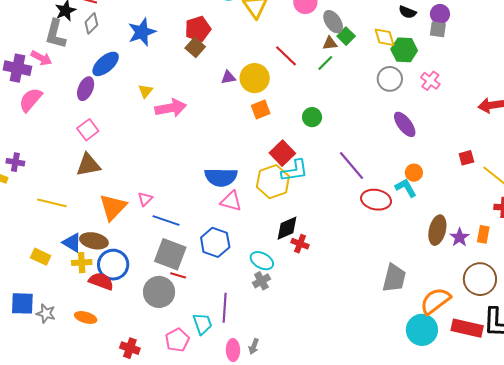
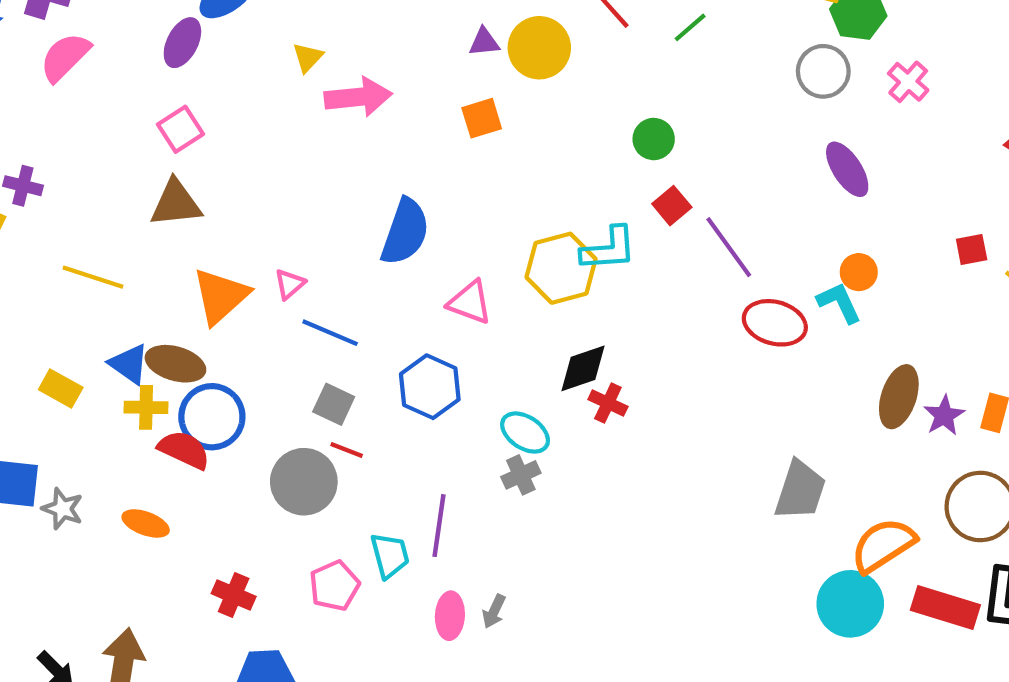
orange square: (261, 110) -> (482, 118), moved
red square: (282, 153) -> (672, 206), moved, size x0.7
blue semicircle: (221, 177) -> (405, 232), moved, turned -76
gray square: (170, 254) -> (334, 404), size x0.6

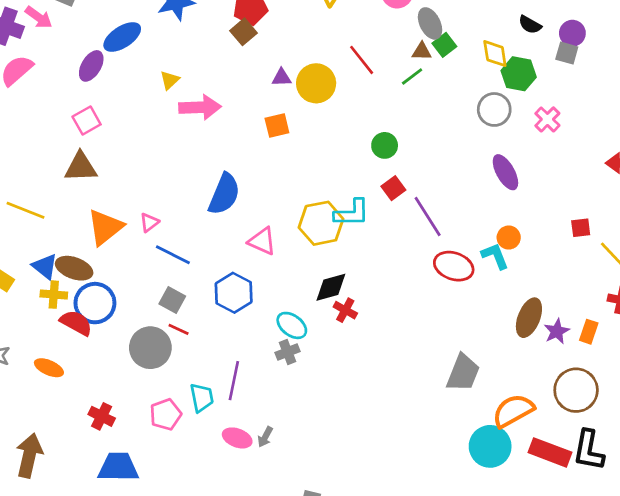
pink ellipse: (450, 616) -> (237, 438), turned -76

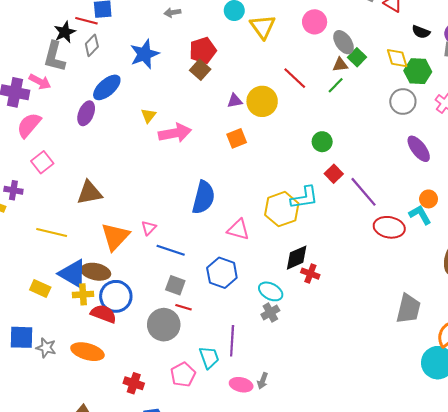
pink square: (87, 120) -> (42, 162), moved
blue triangle: (45, 266) -> (73, 274), size x1.4
orange ellipse: (49, 368) -> (87, 352), size x1.4

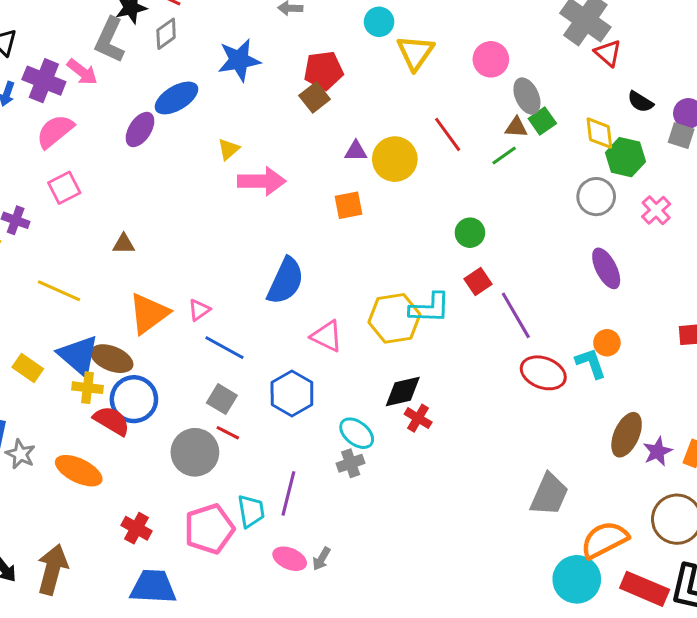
brown triangle: (89, 193) -> (124, 244), size x0.6
pink pentagon: (183, 375) -> (209, 529), size x1.4

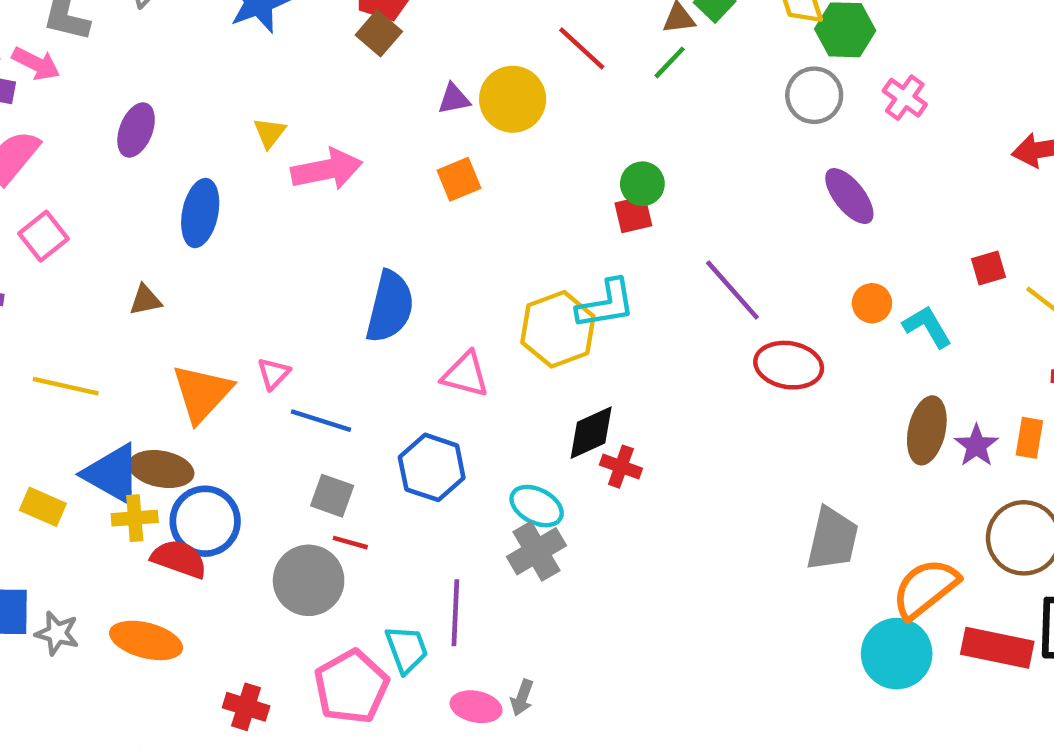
blue ellipse: (176, 98) -> (200, 213), moved, turned -36
red square: (478, 282) -> (633, 214), moved, turned 32
cyan L-shape: (591, 363) -> (927, 327), moved
gray cross: (351, 463) -> (537, 551), size x1.4

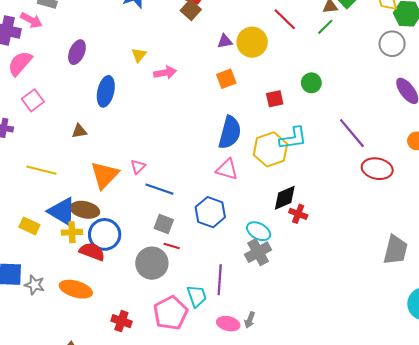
pink arrow: (327, 169) -> (165, 73), size x0.7
red square: (633, 214) -> (275, 99), moved
blue semicircle: (390, 307) -> (230, 132), moved

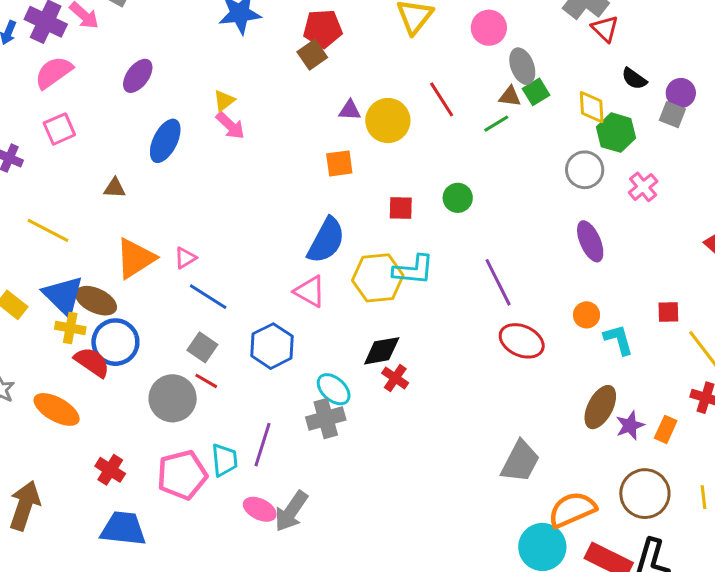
pink arrow: (165, 73) -> (230, 126), moved, turned 40
gray arrow: (250, 320) -> (291, 511), size x1.8

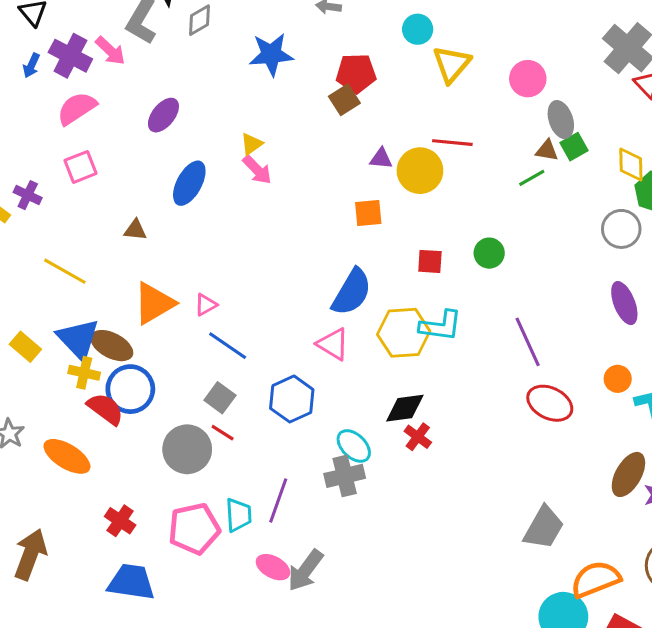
red line: (442, 99) -> (452, 143), moved, turned -54

